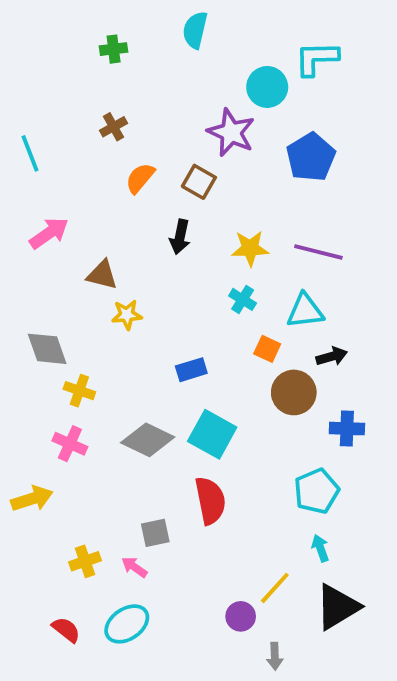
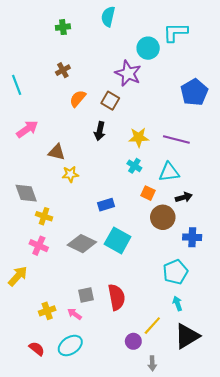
blue pentagon: (311, 157) -> (194, 92), moved
yellow arrow: (32, 499) -> (18, 276), turned -30
red semicircle: (210, 501) -> (117, 297), moved

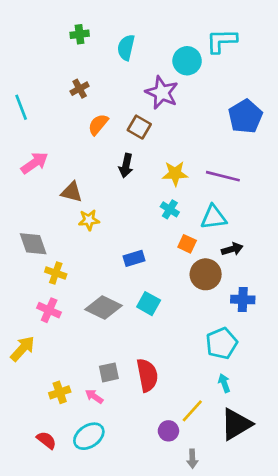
cyan semicircle: (108, 17) -> (126, 48), moved
cyan square: (118, 240) -> (149, 304), size x0.7

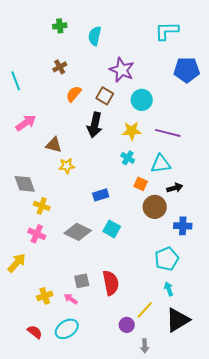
cyan circle: (187, 61) -> (142, 100), moved
blue pentagon: (245, 116) -> (187, 70), moved, turned 30
black arrow: (126, 166) -> (95, 125), size x1.4

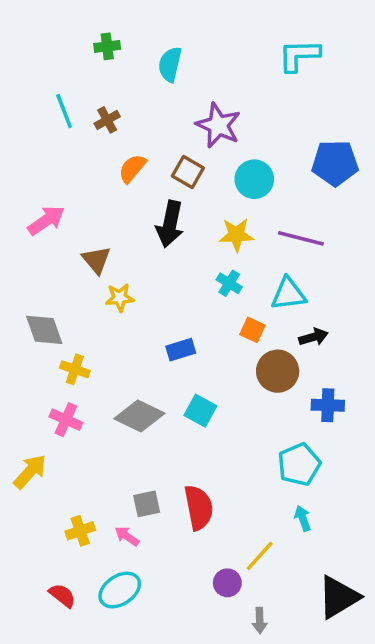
blue pentagon: (187, 70) -> (335, 163), moved
cyan line: (16, 81) -> (64, 111), moved
brown triangle: (54, 145) -> (96, 260), turned 36
black triangle: (178, 320) -> (339, 597), moved

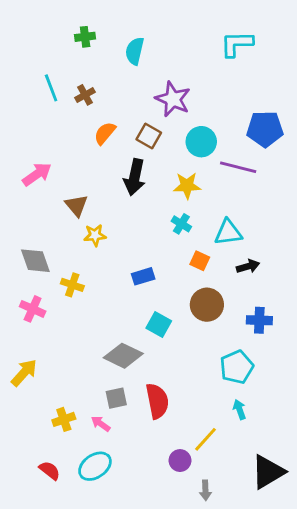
purple line: (301, 238) -> (238, 167), moved
yellow cross: (75, 369) -> (72, 285), moved
brown circle: (278, 371) -> (207, 305), moved
gray diamond: (139, 416) -> (123, 356), moved
pink cross: (66, 420) -> (33, 309), moved

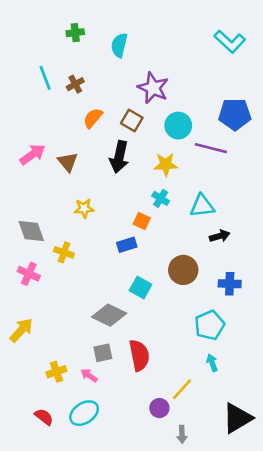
cyan L-shape: (237, 44) -> (230, 41), moved, turned -136
brown triangle: (77, 205) -> (68, 162), moved
orange square: (200, 261) -> (142, 221), moved

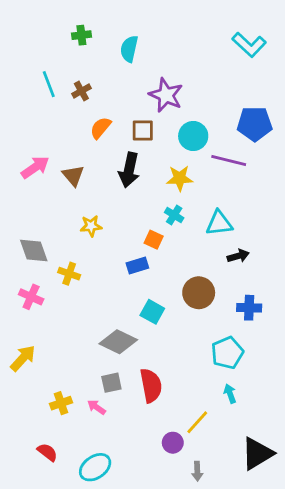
brown square: (132, 121) -> (143, 131), turned -30
cyan ellipse: (84, 413) -> (95, 467), moved

